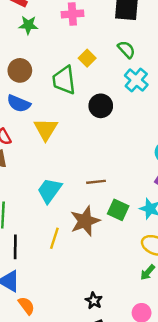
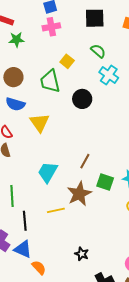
brown line: (96, 182) -> (85, 161), turned -49
yellow line: (54, 238) -> (56, 210), turned 66
black star: (94, 301) -> (82, 254), moved

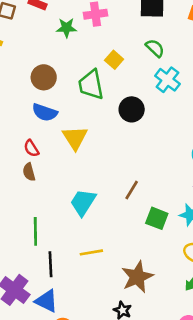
green star: (17, 40) -> (66, 28), moved
brown star: (79, 194) -> (137, 277), moved

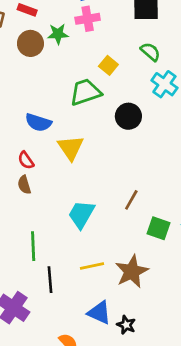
brown circle: (44, 77) -> (30, 43), moved
green trapezoid: (91, 85) -> (85, 92), turned 84
brown star: (137, 277) -> (132, 272), moved
blue triangle: (46, 301) -> (99, 313), moved

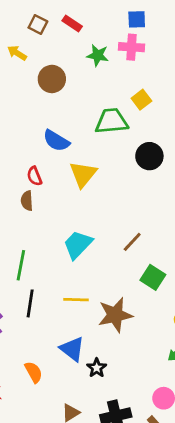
brown circle: (30, 43) -> (52, 79), moved

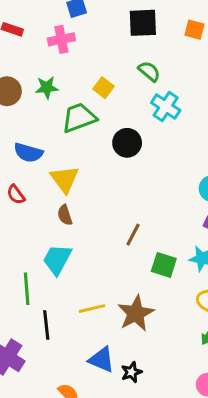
pink cross: (131, 47) -> (61, 39), moved
green star: (98, 55) -> (47, 88), moved
brown semicircle: (27, 201) -> (65, 215), moved
cyan trapezoid: (78, 245) -> (57, 259), moved
black star: (97, 368) -> (131, 372), turned 30

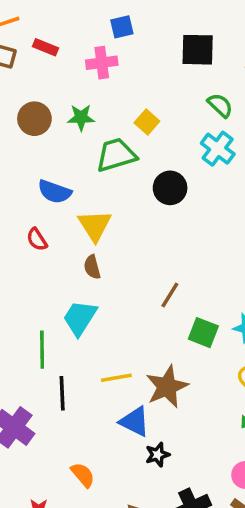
green semicircle: (149, 71) -> (220, 105), moved
blue triangle: (101, 360) -> (135, 421), moved

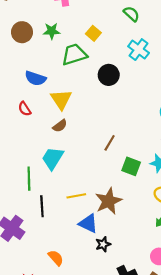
green semicircle: (220, 105) -> (131, 14), moved
brown semicircle: (92, 267) -> (60, 126), turned -112

